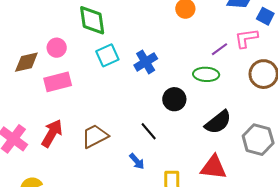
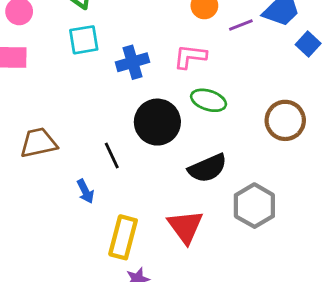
pink L-shape: (246, 38) -> (190, 56), moved
purple line: (220, 49) -> (241, 25), moved
black circle: (174, 99) -> (157, 122), size x1.4
red triangle: (214, 167) -> (185, 227), turned 32

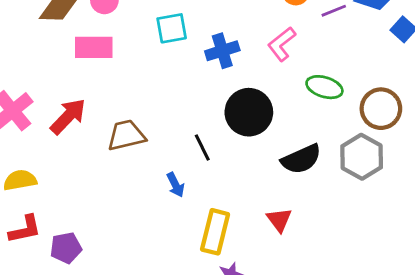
pink L-shape: (190, 56) -> (282, 44), turned -44
green ellipse: (209, 100) -> (324, 87), moved
gray hexagon: (254, 206) -> (362, 157), moved
red triangle: (185, 227) -> (279, 220), size x0.7

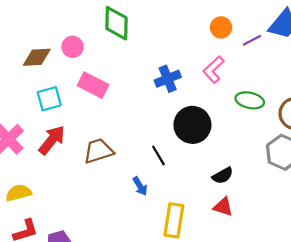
cyan square: (172, 28) -> (49, 99), moved
pink rectangle: (94, 47) -> (93, 85), moved, turned 32
black semicircle: (301, 159) -> (223, 176), moved, size x0.7
red triangle: (279, 220) -> (223, 207), turned -30

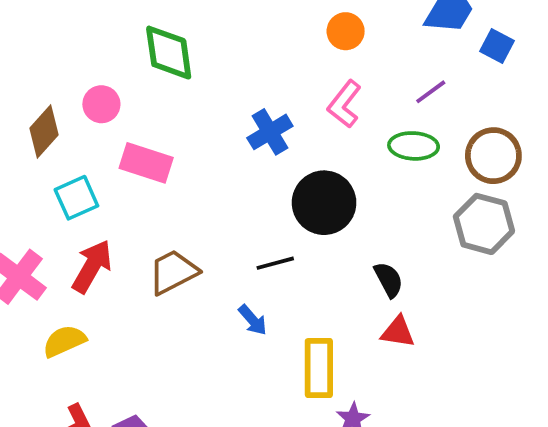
purple line: (252, 40) -> (431, 92), moved
brown diamond: (37, 57) -> (44, 132), turned -36
black line: (158, 155) -> (275, 263), turned -65
black semicircle: (223, 176) -> (389, 280), turned -80
yellow semicircle: (19, 193) -> (64, 341), moved

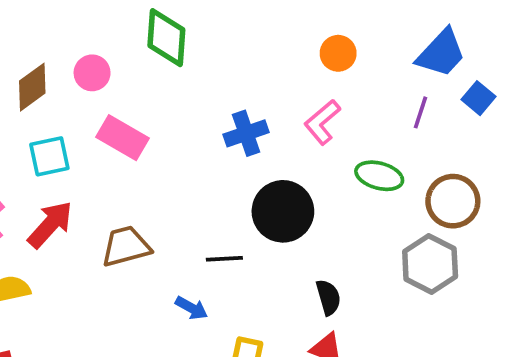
purple line: (431, 92) -> (420, 112), moved, turned -48
blue arrow: (253, 320) -> (192, 308), turned -32

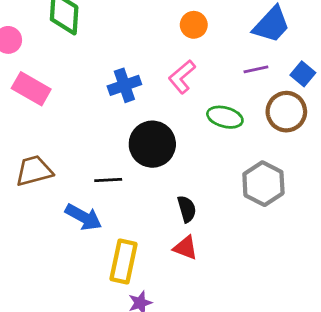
blue square: (479, 98) -> (303, 74), moved
purple line: (420, 112) -> (256, 69), turned 60
brown circle: (453, 201) -> (286, 112), moved
blue arrow: (192, 308) -> (84, 217), size x1.5

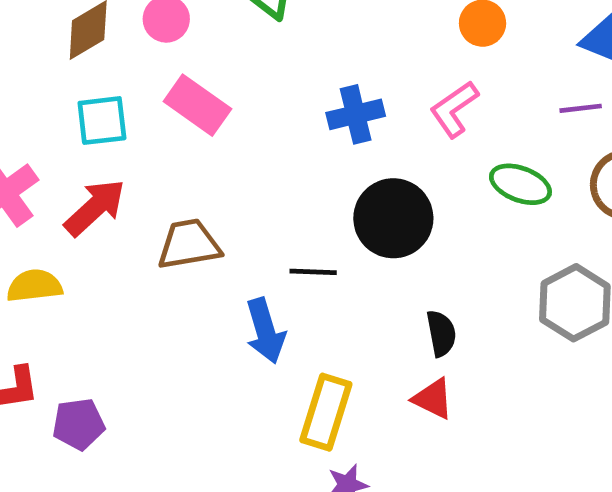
blue arrow: (84, 217) -> (265, 331), turned 39

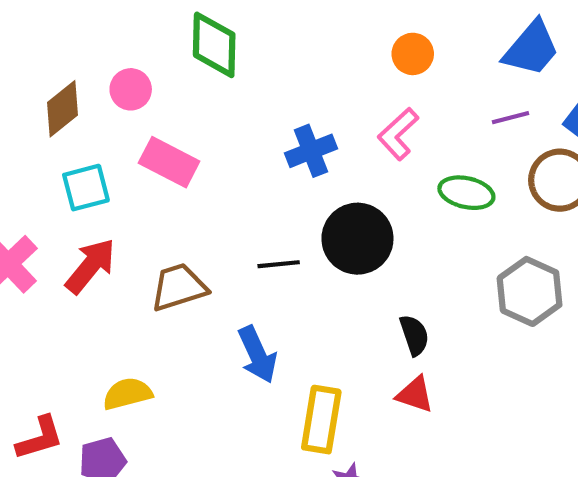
black line: (313, 272) -> (279, 264), moved
yellow semicircle: (34, 286) -> (127, 394), moved

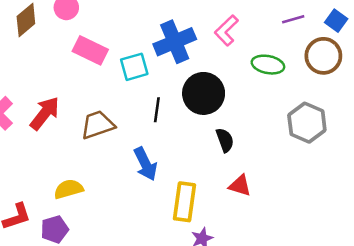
blue cross: (311, 151) -> (175, 42), size x1.4
cyan square: (86, 188) -> (134, 67), moved
black line: (279, 264) -> (157, 110), turned -75
black semicircle: (414, 335) -> (225, 140), moved

